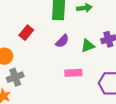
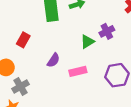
purple semicircle: (62, 41) -> (53, 60), moved

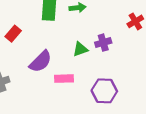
purple semicircle: (53, 60) -> (41, 62), size x1.5

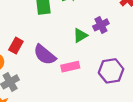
red rectangle: (13, 34) -> (16, 46), moved
purple semicircle: (41, 62) -> (45, 55), turned 95

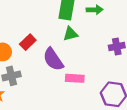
green triangle: (80, 35) -> (70, 34), moved

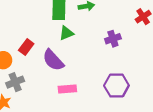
pink rectangle: (75, 78) -> (67, 89), moved

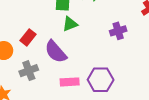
gray cross: (15, 82) -> (29, 71), moved
purple hexagon: (116, 86) -> (101, 80), moved

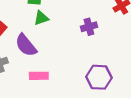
purple hexagon: (101, 80) -> (99, 77), moved

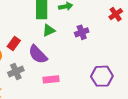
purple cross: (89, 27) -> (82, 32), moved

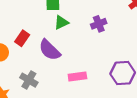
gray cross: (16, 72) -> (29, 80), moved, turned -35
pink rectangle: (51, 79) -> (77, 76), moved

